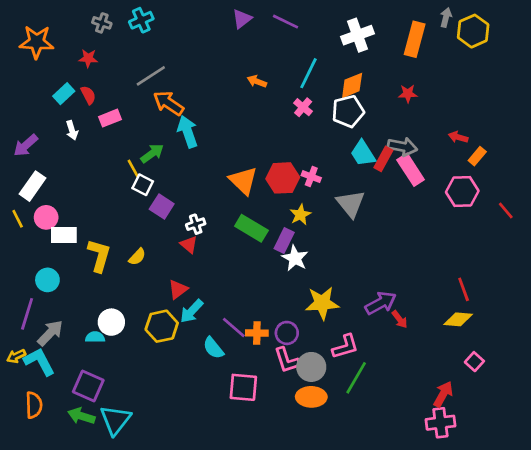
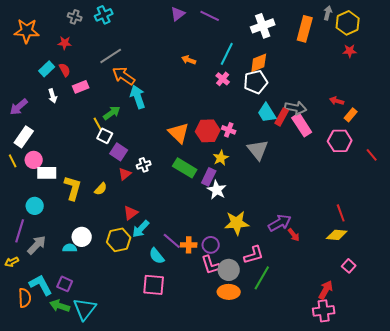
red star: (408, 94) -> (350, 51), moved
red triangle: (189, 245) -> (125, 174), moved, turned 40
cyan L-shape: (39, 362) -> (41, 285), moved
purple square: (88, 386) -> (65, 284), size x0.7
pink square: (243, 387) -> (154, 285), moved

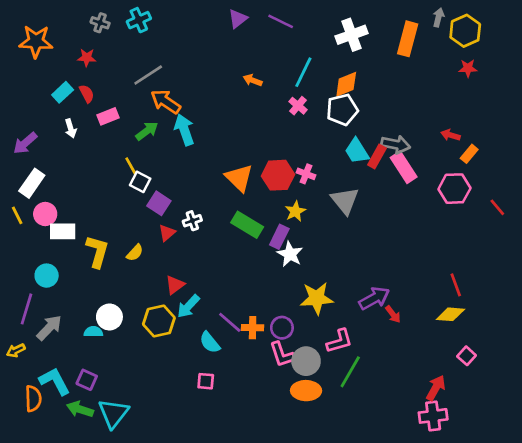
green arrow: (112, 113) -> (147, 131), moved
pink square: (154, 285) -> (206, 381), size x0.6

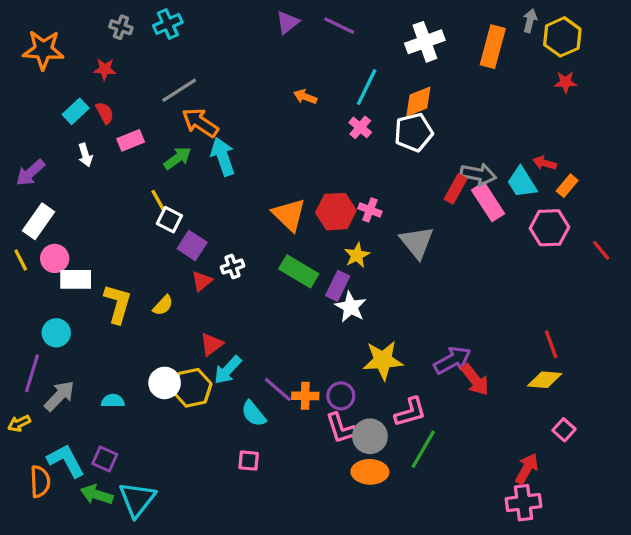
cyan trapezoid: (357, 151) -> (522, 182), moved
red arrow: (393, 314) -> (475, 380), size x1.5
white circle: (109, 317) -> (165, 383), moved

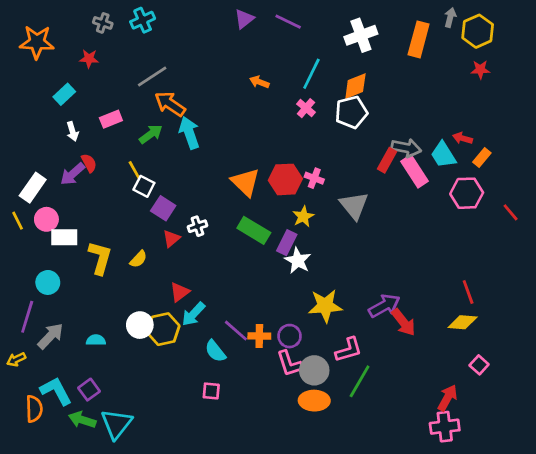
red semicircle: (105, 113) -> (89, 163), moved
purple arrow: (30, 173) -> (73, 174), moved
purple square: (105, 459) -> (89, 390), turned 30

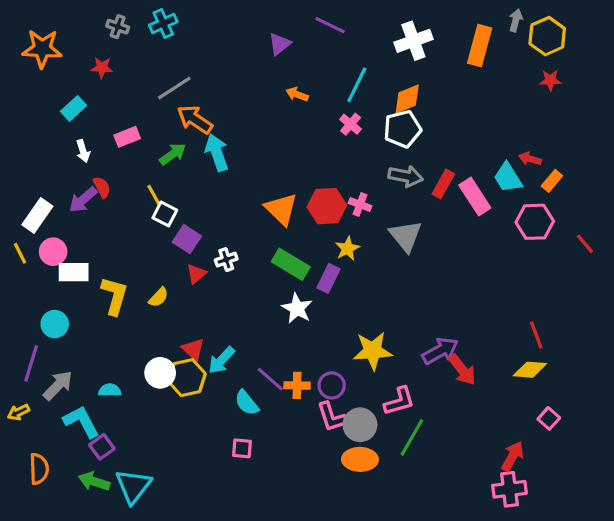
purple triangle: (244, 19) -> (280, 44), moved
gray arrow: (406, 148) -> (406, 176), moved
white star: (298, 260) -> (297, 308), moved
red triangle: (180, 292) -> (193, 349), moved, turned -40
cyan L-shape: (56, 391) -> (81, 422), moved

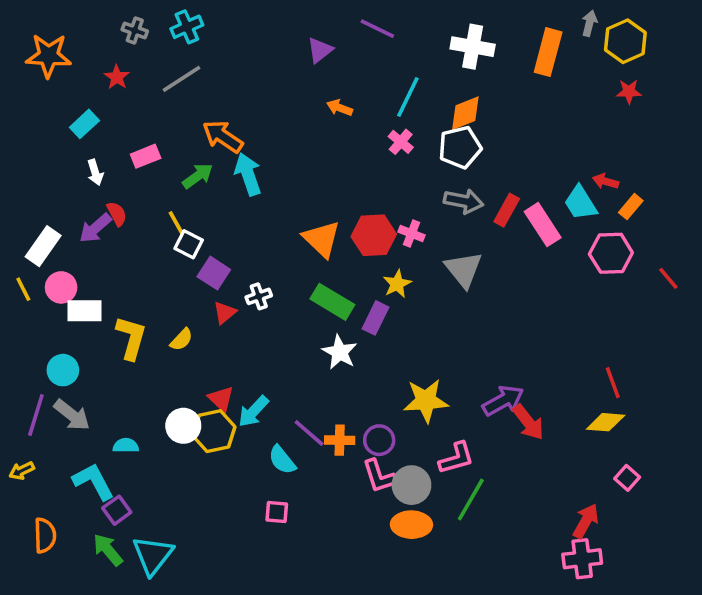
white cross: (413, 41) -> (473, 47), turned 30
red star: (102, 68) -> (117, 77), turned 30
gray line: (174, 88) -> (181, 79), moved
gray arrow: (58, 385) -> (72, 415), moved, turned 84
green arrow: (94, 481) -> (108, 550), turned 32

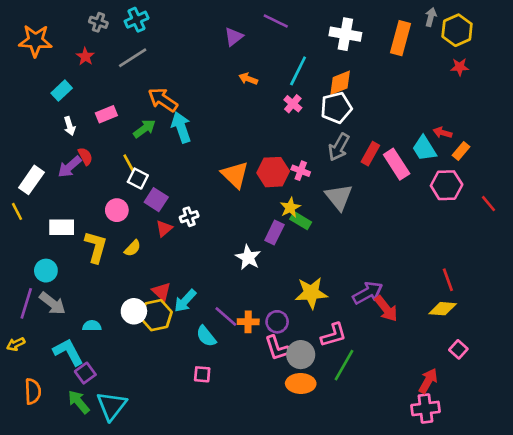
gray arrow: (464, 201) -> (339, 147), turned 108
pink circle: (61, 287) -> (117, 210), moved
green rectangle: (332, 302) -> (301, 221), moved, size x0.7

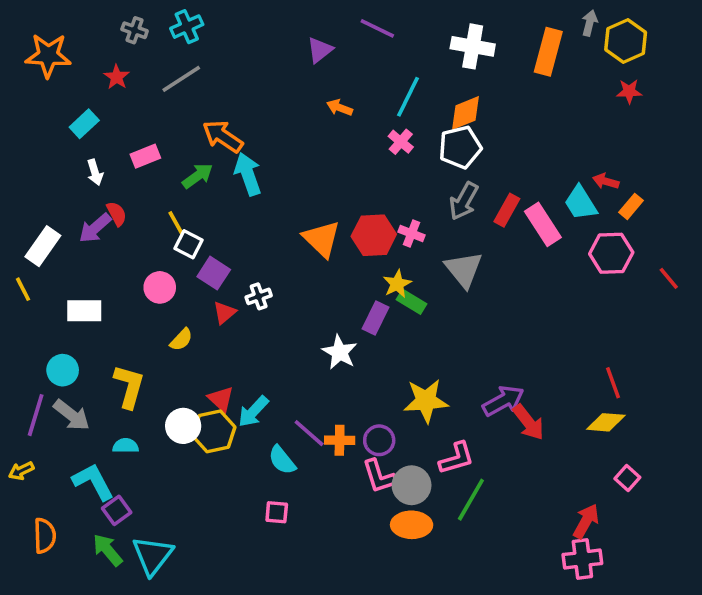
yellow L-shape: (96, 247) -> (129, 386), moved

